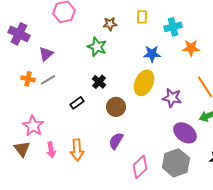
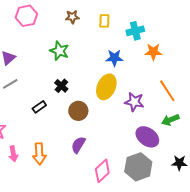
brown star: (110, 24) -> (72, 17), moved

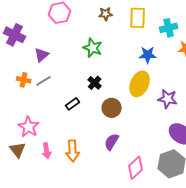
yellow rectangle: (104, 21) -> (138, 18), size x1.5

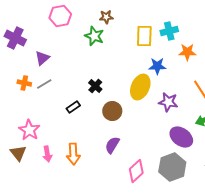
yellow rectangle: (138, 18) -> (144, 36), moved
green star: (93, 48) -> (94, 36), moved
blue star: (148, 55) -> (157, 66), moved

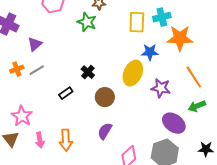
orange star: (187, 52) -> (180, 38), size x1.5
orange cross: (24, 83) -> (17, 69), turned -32

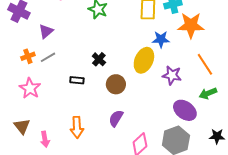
black rectangle: (66, 93) -> (77, 80), turned 40
pink star: (22, 116) -> (30, 88), moved
pink arrow: (40, 140) -> (45, 139), moved

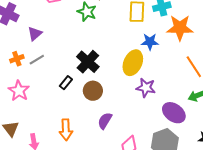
black cross: (99, 59) -> (88, 62), size x1.6
purple star: (172, 75) -> (146, 88), moved
black rectangle: (77, 80) -> (66, 83), turned -56
brown circle: (116, 84) -> (93, 91), moved

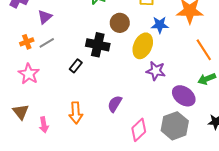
black cross: (88, 62) -> (98, 45), turned -30
brown circle: (93, 91) -> (120, 23), moved

